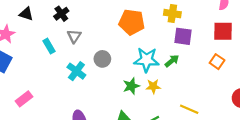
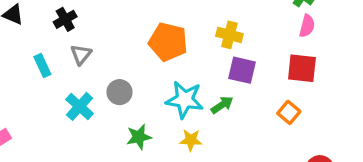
green star: (131, 86) -> (139, 137), moved

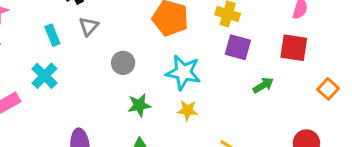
green arrow: (222, 105) -> (263, 85), moved
cyan cross: (79, 106) -> (44, 76), moved
orange square: (289, 112) -> (328, 89), moved

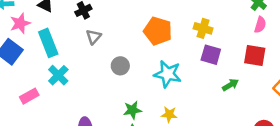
cyan rectangle: (52, 35) -> (48, 43), moved, size x1.6
green star: (139, 105) -> (132, 110), moved
yellow star: (188, 110) -> (169, 114), moved

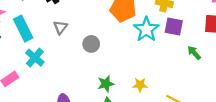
gray triangle: (94, 37) -> (60, 27), moved
cyan star: (168, 74) -> (146, 29), moved, turned 30
green arrow: (230, 85) -> (194, 53), turned -96

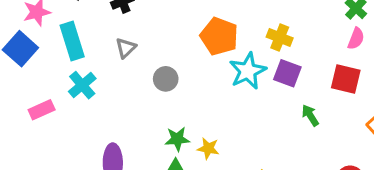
yellow star: (140, 85) -> (208, 148), moved

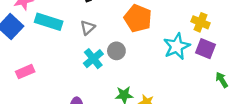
orange pentagon: (219, 36) -> (138, 18), moved
cyan rectangle: (72, 41) -> (49, 22), turned -56
cyan cross: (82, 85) -> (93, 59), moved

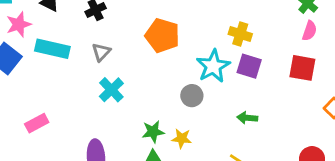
gray circle: (116, 51) -> (192, 96), moved
pink rectangle: (25, 72) -> (37, 123), moved
green arrow: (222, 80) -> (247, 118), moved, turned -49

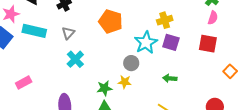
yellow cross: (240, 34) -> (165, 20), turned -35
yellow star: (182, 138) -> (125, 82), moved

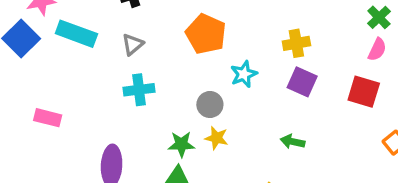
cyan star: (146, 43) -> (244, 74), moved, size x0.7
cyan cross: (75, 59) -> (139, 90), turned 30
gray circle: (131, 63) -> (210, 104), moved
pink rectangle: (24, 83) -> (48, 118), turned 35

